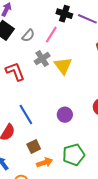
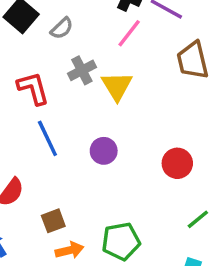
pink line: (51, 35) -> (129, 33), moved
blue line: (26, 114) -> (47, 138), moved
purple circle: (65, 115) -> (104, 151), moved

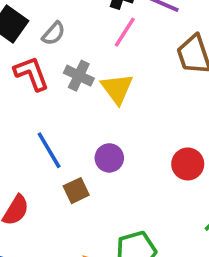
gray cross: (82, 70) -> (79, 76), turned -32
red L-shape: (33, 88) -> (31, 73), moved
brown square: (53, 221) -> (76, 191), moved

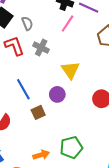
gray semicircle: (54, 33) -> (27, 23), turned -64
yellow triangle: (117, 89) -> (70, 70), moved

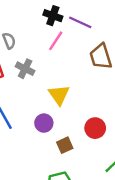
brown square: (38, 112) -> (65, 145), moved

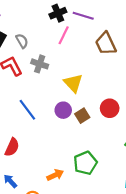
black cross: (53, 16) -> (58, 13), turned -35
brown square: (65, 145) -> (82, 116), moved

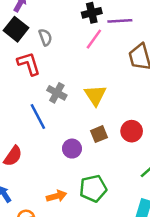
purple line: (83, 16) -> (120, 21), turned -30
gray cross: (40, 64) -> (57, 93), moved
purple circle: (63, 110) -> (72, 149), moved

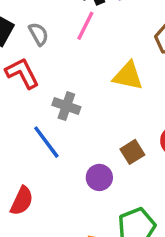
pink line: (94, 39) -> (85, 26), moved
yellow triangle: (95, 95) -> (128, 76), moved, turned -35

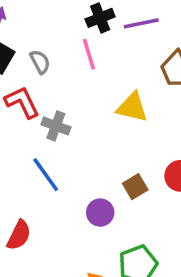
pink line: (85, 26) -> (89, 54), turned -44
gray cross: (66, 106) -> (56, 126), moved

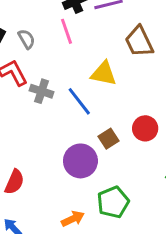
blue line: (46, 175) -> (79, 101), moved
purple circle: (100, 213) -> (80, 161), size x1.5

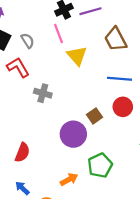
yellow triangle: (104, 74) -> (77, 56), moved, turned 40
gray cross: (42, 91) -> (43, 93), moved
blue line: (79, 101) -> (119, 79), moved, turned -45

